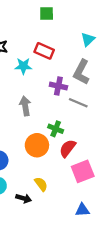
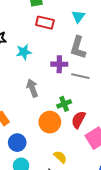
red rectangle: (44, 51) -> (45, 23), moved
green cross: (56, 129) -> (64, 104), turned -32

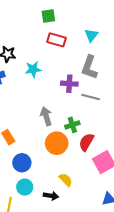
gray arrow: (32, 88) -> (46, 116), moved

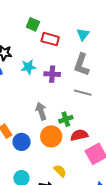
green square: (48, 16) -> (33, 24), moved, turned 32
purple cross: (69, 84) -> (52, 74), moved
red semicircle: (86, 142) -> (79, 135), turned 48
blue circle: (22, 163) -> (22, 142), moved

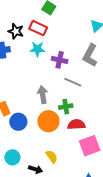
red rectangle: (50, 39) -> (38, 28), moved
gray line: (83, 93) -> (73, 82), moved

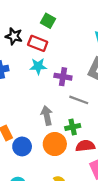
black star: (16, 31) -> (14, 36), moved

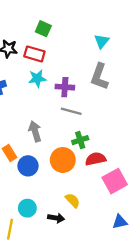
gray line: (79, 100) -> (71, 111), moved
gray arrow: (47, 115) -> (35, 131), moved

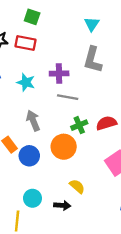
cyan star: (37, 78) -> (26, 82), moved, turned 30
red semicircle: (96, 159) -> (106, 123), moved

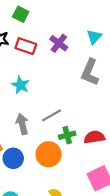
green square: (32, 17) -> (21, 14), moved
purple cross: (59, 73) -> (59, 43), moved, turned 30
gray line: (68, 97) -> (52, 115), moved, turned -48

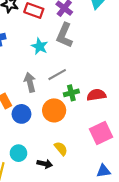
gray L-shape: (90, 72) -> (64, 35), moved
cyan star: (20, 85) -> (40, 46), moved

